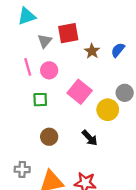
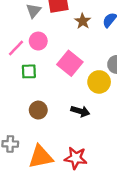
pink line: (28, 67) -> (16, 48), moved, turned 60
black arrow: (90, 138) -> (80, 111), turned -30

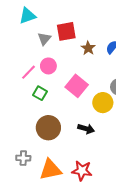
green square: (29, 71) -> (40, 93), turned 32
brown circle: (38, 110) -> (48, 128), size x1.5

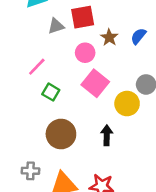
gray triangle: (44, 39) -> (56, 26), turned 32
pink circle: (48, 66) -> (85, 53), moved
black arrow: (86, 129) -> (107, 135), turned -105

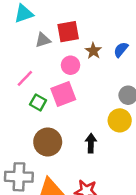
pink square: (95, 83) -> (63, 94), moved, turned 30
yellow circle: (127, 104) -> (120, 120), moved
gray cross: (30, 171) -> (19, 177), size x1.6

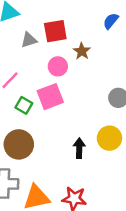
blue semicircle: (121, 50) -> (111, 21), moved
yellow circle: (120, 120) -> (109, 138), moved
brown circle: (48, 142) -> (19, 144), moved

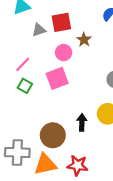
green square: (24, 105) -> (25, 86), moved
brown circle: (19, 144) -> (53, 135), moved

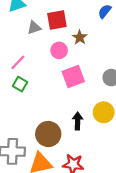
pink square: (57, 78) -> (73, 76), moved

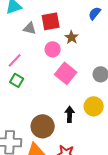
gray triangle: (34, 28) -> (30, 28), turned 32
pink square: (73, 76) -> (66, 73), turned -30

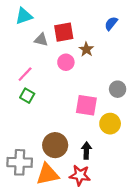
pink square: (66, 73) -> (86, 105), moved, turned -30
black arrow: (70, 114) -> (86, 151), moved

